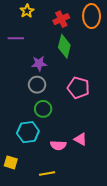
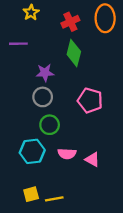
pink semicircle: (58, 145) -> (67, 154), moved
yellow square: (11, 162) -> (31, 194), moved, turned -32

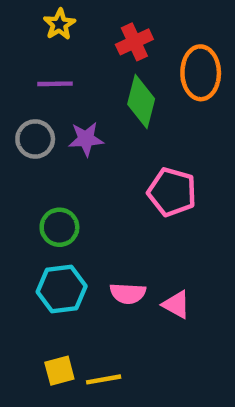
orange ellipse: (105, 18) -> (201, 73), moved
purple line: (18, 44) -> (55, 84), moved
gray circle: (43, 97) -> (35, 139), moved
green circle: (50, 125) -> (59, 227), moved

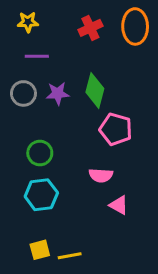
yellow star: (59, 24) -> (28, 22), moved, turned 30
orange ellipse: (201, 73) -> (135, 26), moved
green diamond: (141, 101) -> (95, 90), moved
pink semicircle: (128, 293) -> (101, 175), moved

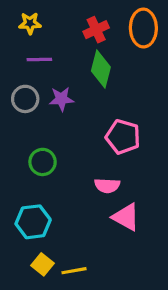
green diamond: (95, 90) -> (101, 69), moved
cyan hexagon: (41, 195) -> (33, 222), moved
pink triangle: (119, 205) -> (126, 217), size x1.4
yellow square: (40, 250) -> (43, 264), turned -36

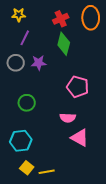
purple line: (39, 60) -> (25, 38), turned -63

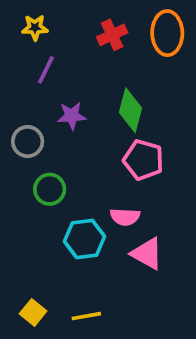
green diamond: (64, 44) -> (130, 110), moved
gray circle: (16, 63) -> (28, 141), moved
cyan hexagon: (21, 141) -> (85, 239), moved
yellow square: (27, 168) -> (33, 312), moved

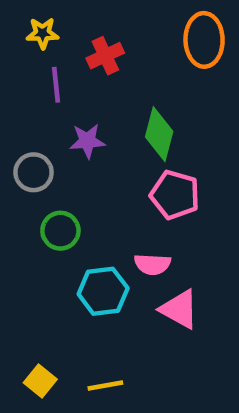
red cross: (112, 35) -> (105, 56), moved
purple line: (46, 70) -> (56, 85), turned -32

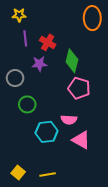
red cross: (105, 56) -> (48, 42), moved, turned -35

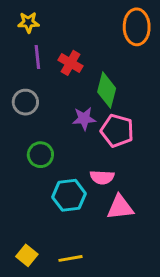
purple star: (39, 64) -> (84, 119), moved
gray circle: (15, 78) -> (25, 102), moved
pink triangle: (81, 140) -> (120, 207), turned -36

